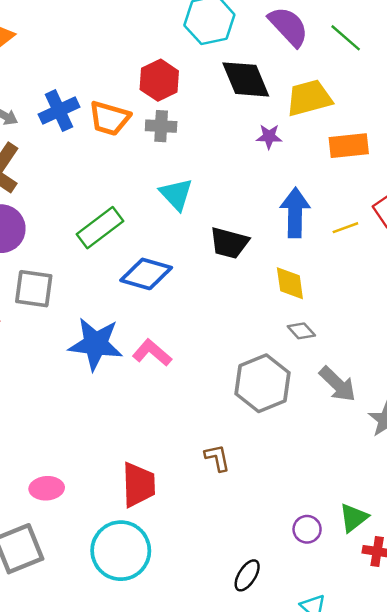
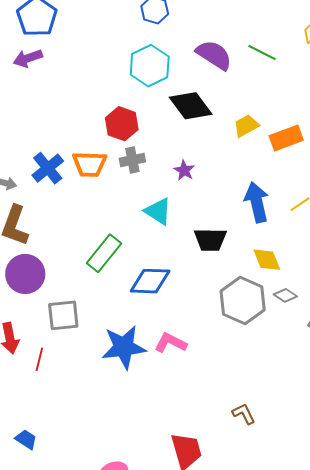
yellow trapezoid: (309, 98) -> (246, 126), moved, size x0.7
purple star: (269, 137) -> (184, 170), moved, turned -30
gray hexagon: (262, 383) -> (243, 301), moved

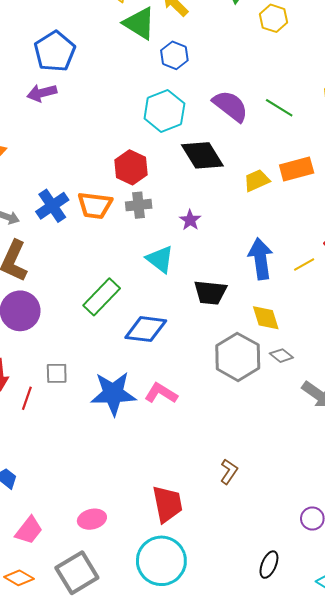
orange rectangle: (286, 138) -> (297, 169), moved
gray square: (63, 315) -> (57, 373), moved, size x0.7
brown L-shape: (244, 414) -> (229, 472), turned 55

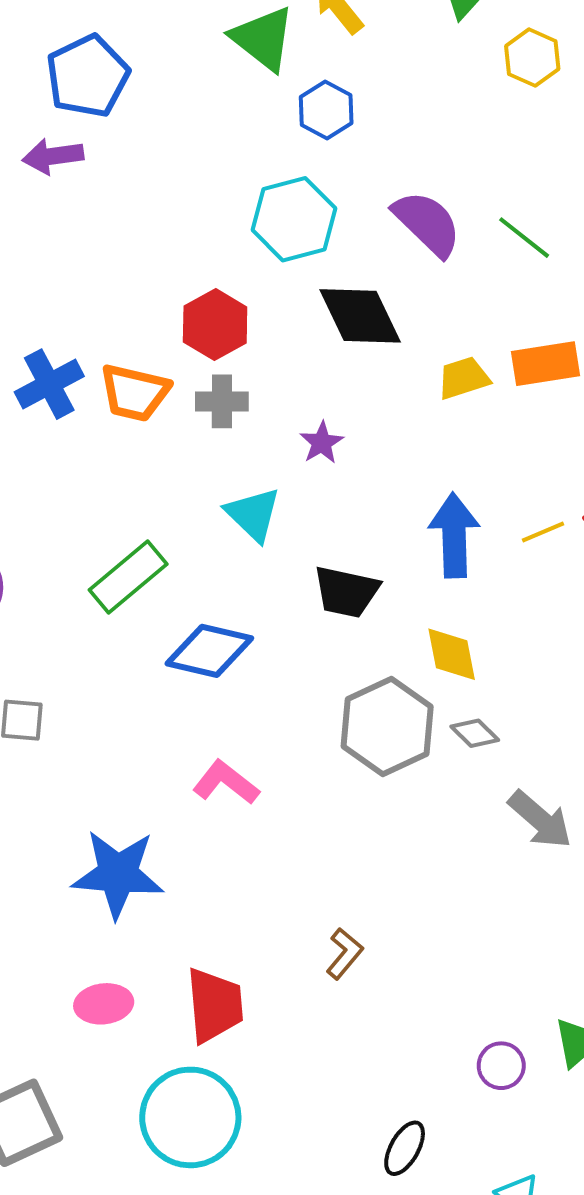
yellow line: (304, 265) -> (543, 532), moved
blue star: (113, 394) -> (118, 874), moved
pink ellipse: (92, 519) -> (104, 1004), moved

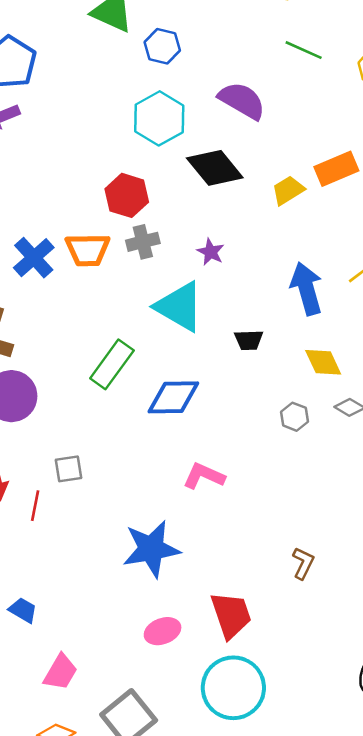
green line: (524, 238) -> (304, 50), moved
cyan triangle: (253, 514) -> (179, 307), size x1.4
black trapezoid: (346, 592) -> (249, 340), size x0.7
gray hexagon: (387, 726) -> (295, 417), size x0.5

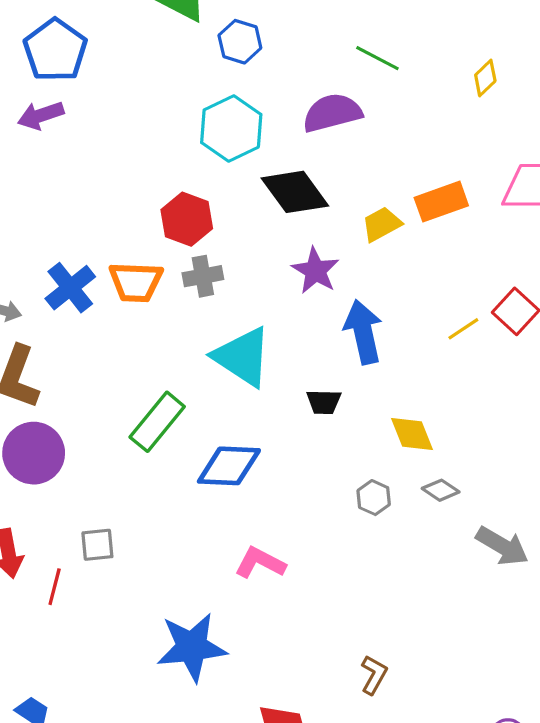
green line: (304, 50) -> (377, 58), moved
purple semicircle: (242, 101) -> (332, 113), turned -48
purple star: (211, 252) -> (315, 271), moved, size x1.4
blue arrow: (306, 289) -> (363, 332), moved

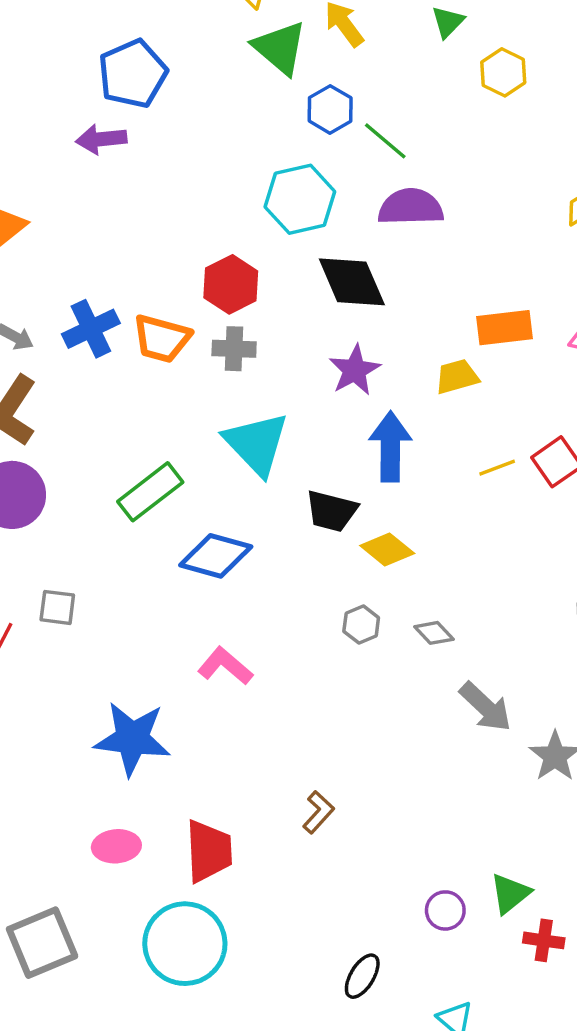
green line: (377, 58) -> (385, 141), moved
yellow trapezoid: (382, 224) -> (457, 377), moved
black trapezoid: (324, 402) -> (332, 511), size x1.4
yellow diamond: (412, 434) -> (387, 550), moved, turned -42

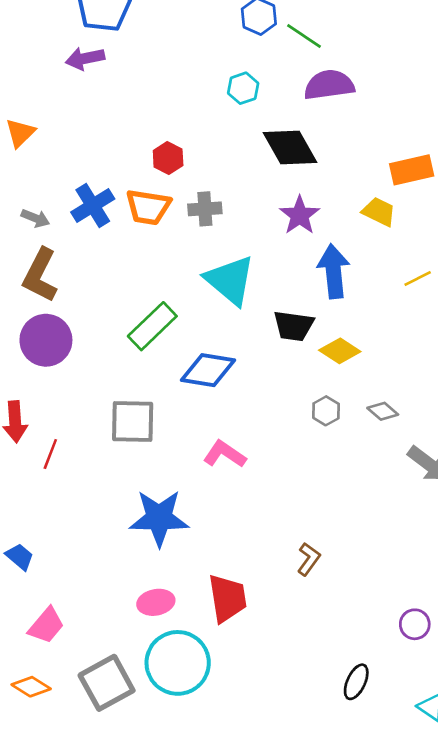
cyan hexagon: (300, 199) -> (243, 88), size x0.6
red hexagon: (231, 284) -> (168, 158), moved, size x0.7
yellow trapezoid: (457, 377) -> (379, 212), turned 48
gray square: (57, 607) -> (133, 421), moved, size x1.6
cyan circle: (185, 944) -> (178, 663), moved

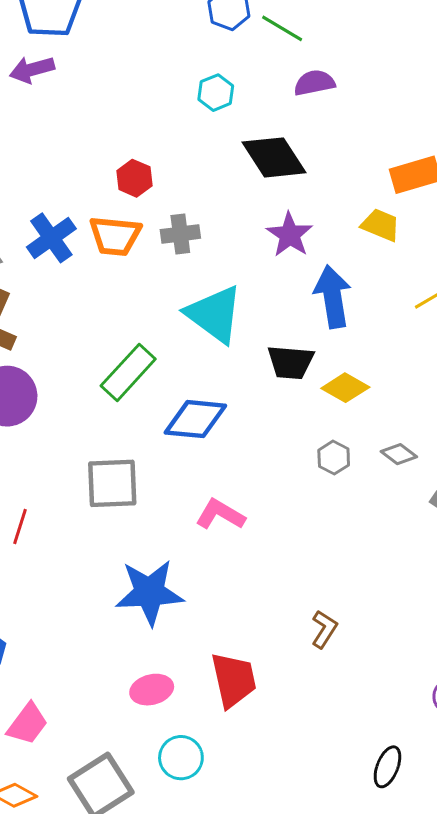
purple semicircle: (329, 85) -> (314, 83), size x0.7
cyan circle: (178, 663) -> (181, 758), size x0.6

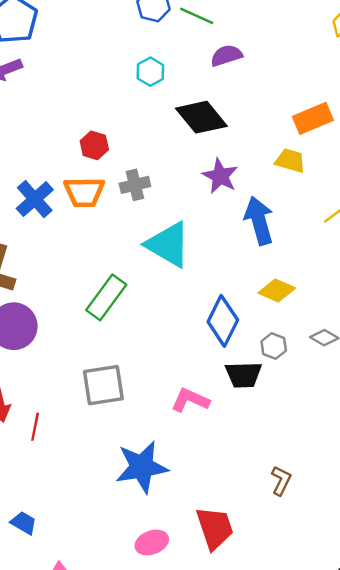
black trapezoid: (291, 362) -> (244, 375), moved
blue diamond: (195, 419) -> (223, 321), moved, turned -63

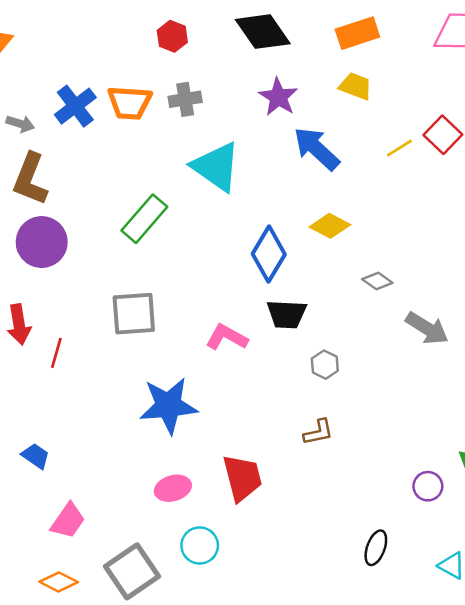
orange rectangle: (313, 118) -> (357, 33), moved
red hexagon: (94, 145) -> (172, 36), moved
blue arrow: (259, 221) -> (317, 149), turned -36
gray hexagon: (274, 346) -> (325, 365), moved
brown L-shape: (281, 481) -> (318, 432), turned 48

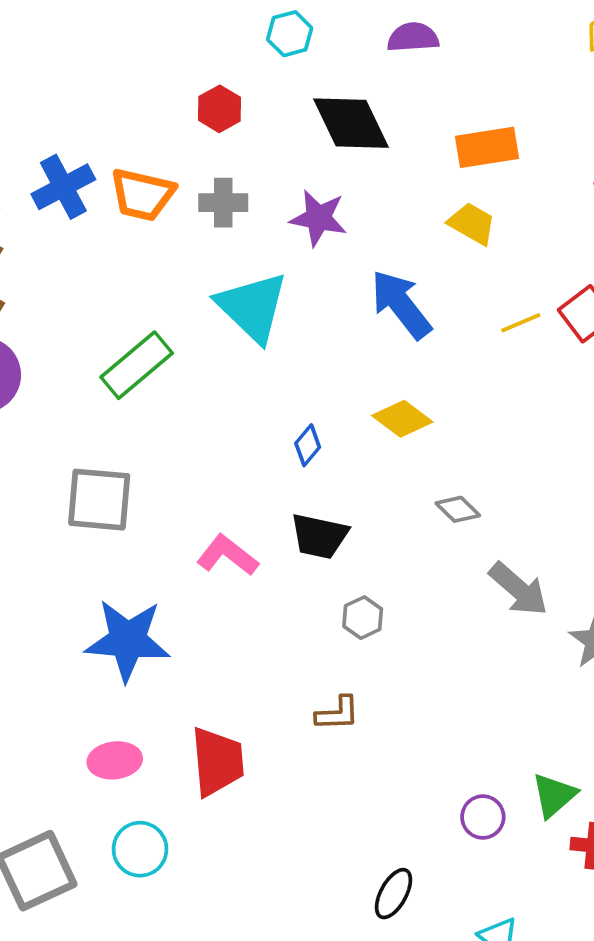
purple star: (278, 97) -> (318, 218), moved, turned -30
blue diamond: (269, 254) -> (308, 445), size x0.5

